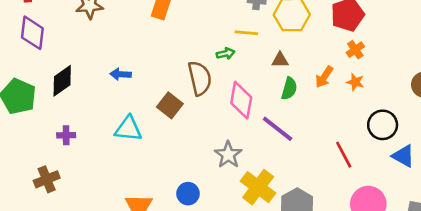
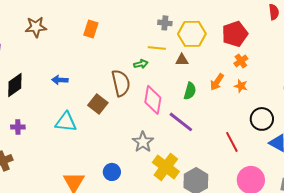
brown triangle: (280, 60) -> (182, 60), moved

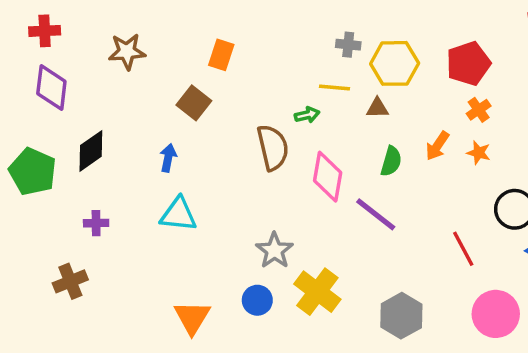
blue arrow: (60, 80) -> (168, 158), moved, turned 98
brown square: (98, 104) -> (194, 103), moved
gray star: (143, 142) -> (274, 250), moved
yellow cross: (166, 167) -> (317, 292), moved

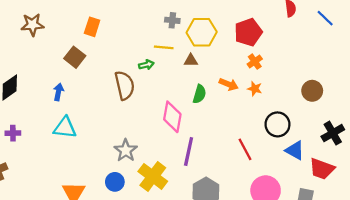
orange arrow: (437, 146) -> (229, 84), turned -102
pink diamond: (328, 177) -> (172, 117), moved
purple line: (376, 214) -> (189, 152), moved, turned 64

